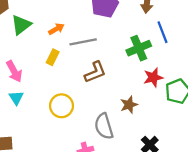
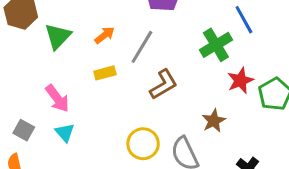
gray line: (83, 42) -> (142, 47), turned -40
yellow rectangle: (53, 57) -> (105, 73), turned 56
yellow circle: (61, 106) -> (143, 144), moved

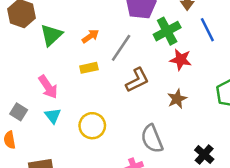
green cross: (216, 45) -> (167, 31), moved
red star: (240, 81) -> (181, 60), moved, turned 30
brown star: (214, 121) -> (177, 99), moved
yellow circle: (143, 144) -> (92, 126), moved

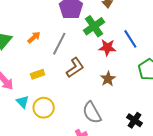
blue line: (207, 30) -> (130, 39), moved
yellow rectangle: (89, 68) -> (38, 74), moved
cyan triangle: (53, 116) -> (22, 102), moved

